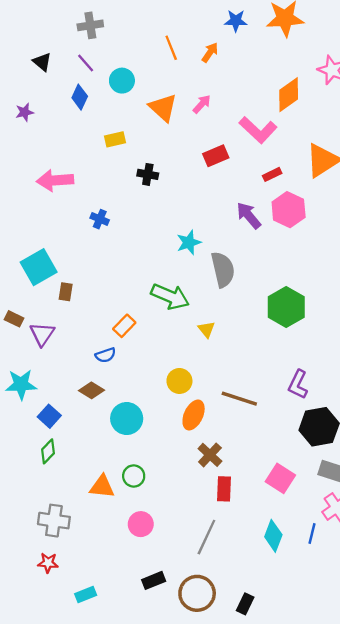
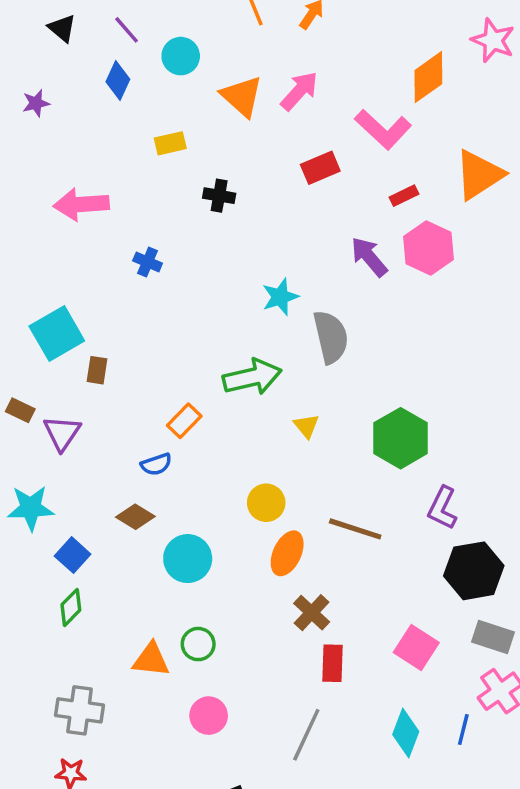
pink arrow: (202, 104) -> (299, 91), size x1.4
green arrow: (170, 296) -> (252, 377), turned -36
green hexagon: (286, 307) -> (401, 438), moved

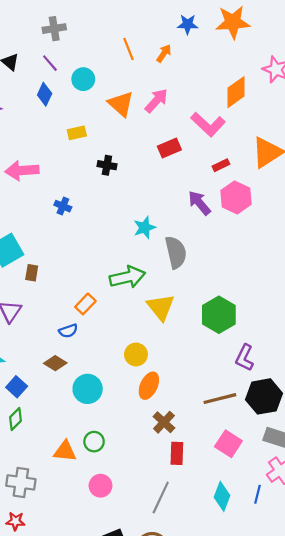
yellow triangle: (306, 426) -> (161, 307), size x1.8
brown line: (355, 529) -> (220, 399), moved, turned -32

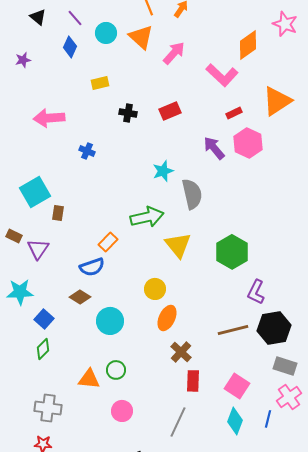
orange triangle: (121, 104) -> (141, 37), moved
red rectangle: (169, 148) -> (170, 111), moved
blue semicircle: (68, 331) -> (92, 267), size x1.4
pink square: (228, 444) -> (237, 386), moved

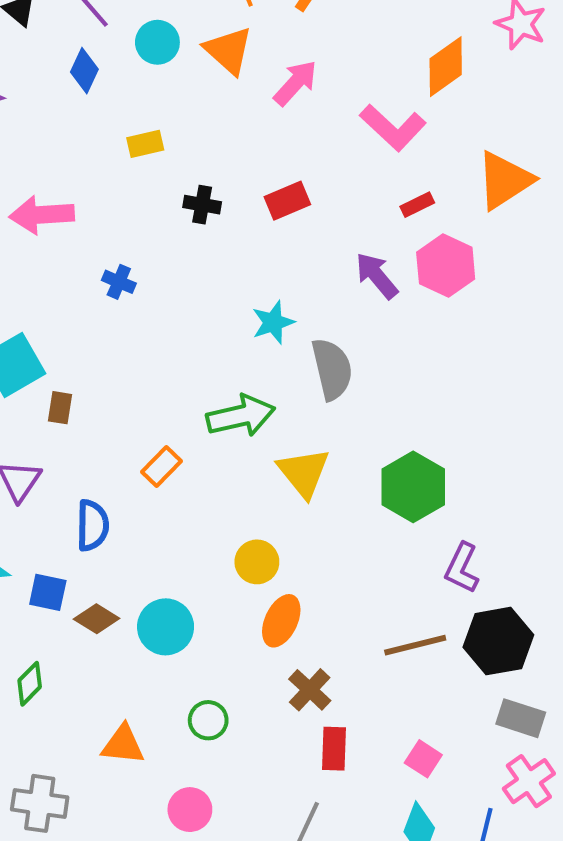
blue semicircle: (92, 267) -> (92, 525), moved, turned -70
brown diamond: (80, 297) -> (97, 619), moved
blue square: (44, 319) -> (48, 592), moved, turned -30
green circle: (116, 370) -> (208, 720), moved
pink square: (237, 386) -> (423, 759), size x0.7

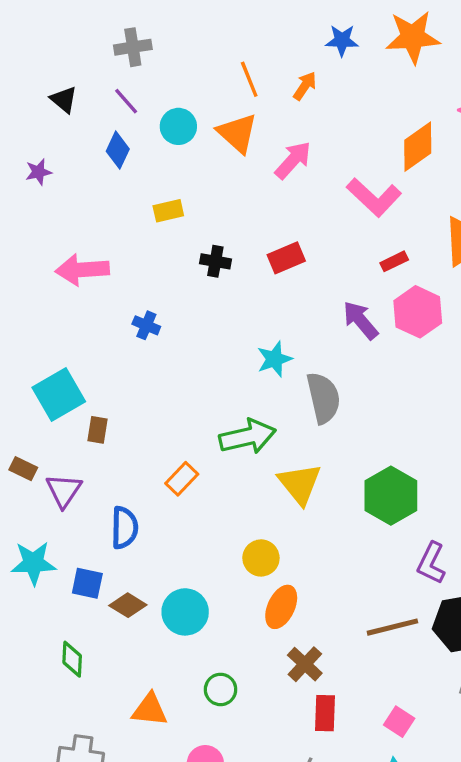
green diamond: (30, 684) -> (72, 659), turned -42

